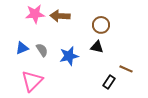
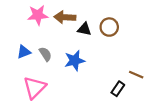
black triangle: (97, 47) -> (84, 29), moved

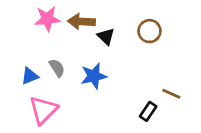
brown circle: (109, 27) -> (150, 31), moved
black triangle: (84, 29) -> (106, 37), turned 32
blue triangle: (24, 52) -> (30, 76), moved

